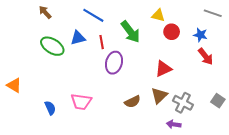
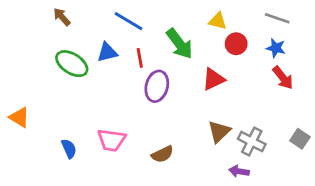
gray line: (213, 13) -> (277, 18), moved
red triangle: (163, 69) -> (213, 79), moved
brown semicircle: (132, 102) -> (162, 154), moved

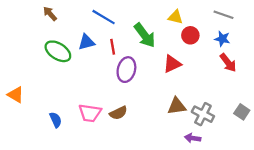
brown triangle: (219, 132) -> (177, 106), turned 36
brown semicircle: (162, 154) -> (118, 113), moved

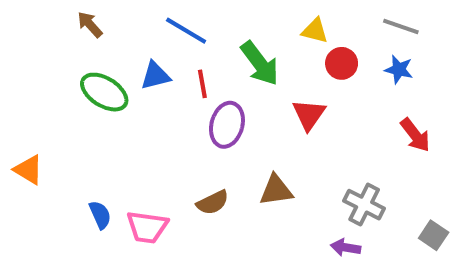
red arrow: (228, 63) -> (415, 135), moved
red triangle: (172, 64) -> (309, 115), turned -30
brown triangle: (177, 106) -> (276, 190), moved
gray square: (242, 112) -> (434, 235), moved
pink trapezoid: (90, 113) -> (147, 227), moved

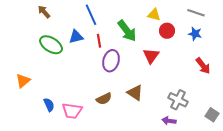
blue line: (186, 31) -> (91, 15), turned 35
orange triangle: (29, 170) -> (23, 81), moved, turned 49
brown triangle: (276, 190) -> (135, 93), turned 42

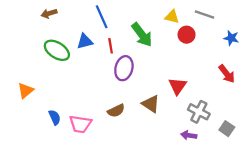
brown arrow: (44, 12) -> (49, 13), turned -64
gray line: (196, 13) -> (204, 15), moved
blue star: (195, 34) -> (231, 38), moved
red triangle: (151, 56) -> (178, 86), moved
gray square: (212, 115) -> (227, 129), moved

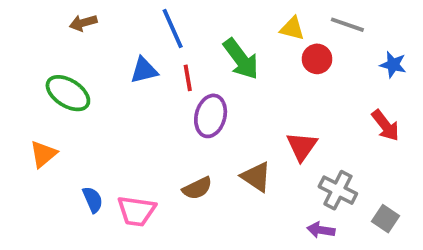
green ellipse: (57, 50) -> (68, 93), moved

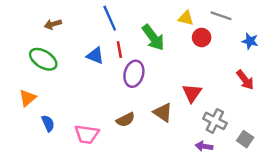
brown arrow: (83, 23) -> (53, 24), moved
blue triangle: (144, 70) -> (95, 56), moved, turned 36
blue semicircle: (93, 200) -> (48, 123), moved

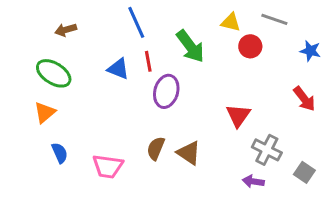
orange triangle: (28, 98) -> (45, 112), moved
brown triangle: (163, 112) -> (189, 153), moved
brown semicircle: (125, 120) -> (156, 148), turned 138

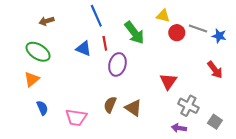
gray line: (274, 19) -> (198, 28), moved

